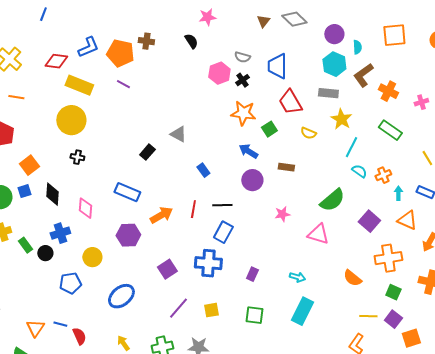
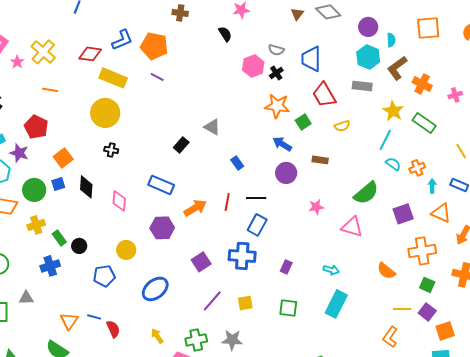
brown cross: (146, 41) -> (180, 13), moved
yellow star: (341, 119) -> (393, 111), moved
yellow semicircle: (308, 133) -> (342, 126), turned -42
purple square: (369, 221) -> (403, 214), turned 30
blue cross: (60, 233) -> (50, 266), moved

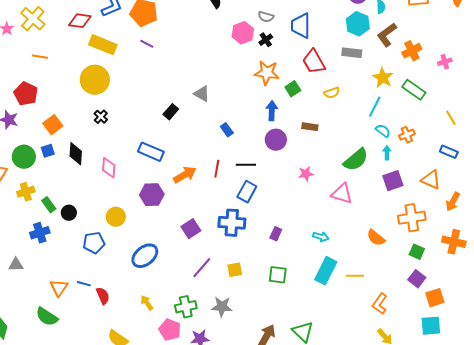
orange cross: (422, 84) -> (412, 51), turned 36
blue arrow: (282, 144) -> (272, 111), turned 60
black cross: (111, 150) -> (101, 117), turned 32
cyan arrow: (432, 186) -> (387, 153), moved
yellow line: (402, 309) -> (355, 276), moved

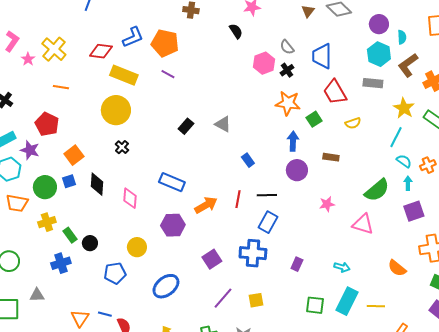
gray semicircle: (266, 17) -> (287, 47), turned 35
black rectangle: (171, 112) -> (186, 126), moved
green square: (278, 275) -> (315, 305), moved

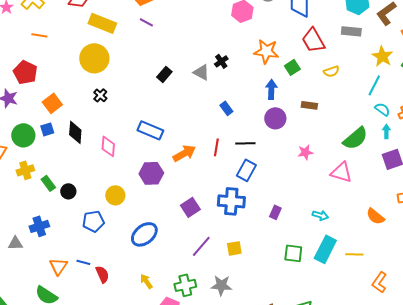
black cross: (287, 70) -> (221, 61), moved
blue cross: (61, 263) -> (39, 226), moved

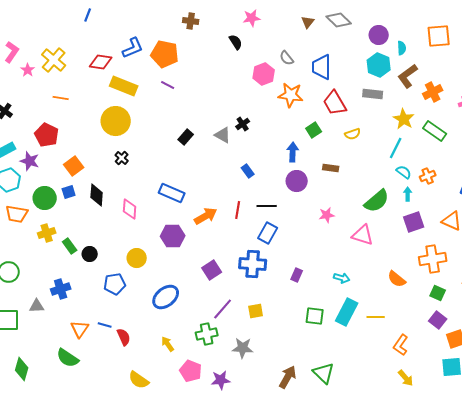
orange star: (266, 51) -> (291, 95), moved
green cross: (185, 285) -> (207, 334), moved

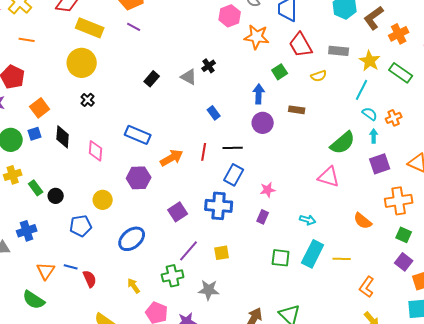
gray rectangle: (373, 94) -> (339, 51), moved
pink star: (327, 215) -> (268, 190), moved

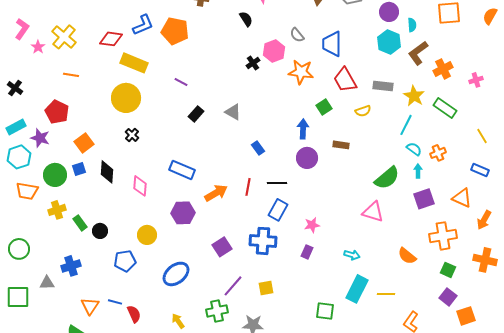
purple line: (134, 27) -> (181, 82), moved
black cross: (209, 66) -> (253, 63), moved
green square: (281, 258) -> (325, 311), moved

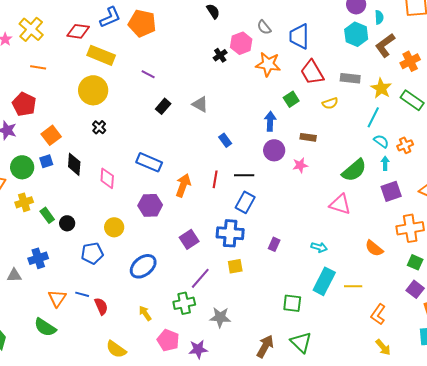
orange arrow: (216, 193) -> (183, 185), turned -40
pink star: (312, 225) -> (300, 165), moved
yellow square: (266, 288) -> (235, 266), moved

